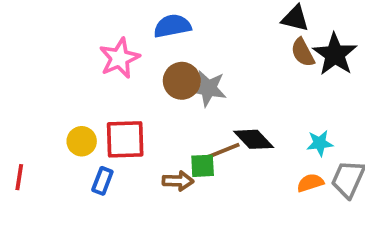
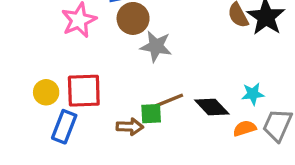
brown circle: (182, 81) -> (133, 18), moved
black diamond: (254, 139) -> (212, 107), moved
blue rectangle: (102, 181) -> (64, 127), size x1.4

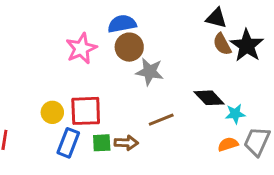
black diamond: (212, 107) -> (209, 98), moved
green square: (151, 114) -> (102, 143), moved

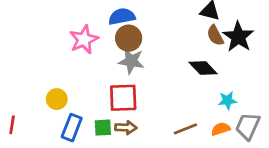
gray star: (150, 72) -> (131, 61), moved
black diamond: (209, 98) -> (203, 68), moved
red square: (86, 111) -> (123, 98), moved
brown line: (161, 120) -> (185, 129), moved

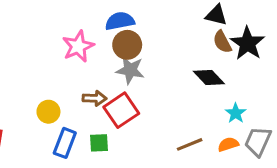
red square: (123, 98) -> (121, 110), turned -32
cyan star: (227, 100) -> (236, 113), turned -30
brown arrow: (126, 128) -> (95, 98), moved

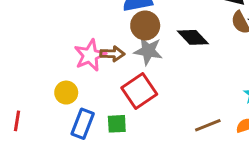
pink star: (78, 46) -> (90, 55), moved
black diamond: (209, 78) -> (193, 37), moved
brown arrow: (95, 98) -> (112, 54), moved

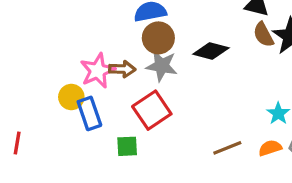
black diamond: (193, 37) -> (211, 51), turned -32
yellow circle: (66, 93) -> (71, 97), moved
blue rectangle: (83, 124) -> (89, 113), moved, turned -40

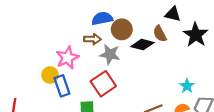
brown semicircle: (263, 35) -> (160, 34), moved
brown circle: (158, 38) -> (122, 29), moved
brown arrow: (122, 69) -> (92, 39), moved

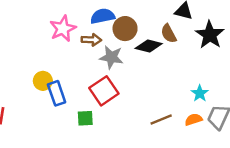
pink star: (67, 58) -> (63, 29), moved

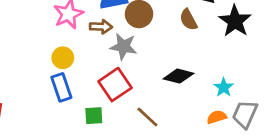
black diamond: (149, 46) -> (179, 76), moved
yellow circle: (43, 81) -> (63, 58), moved
brown line: (161, 119) -> (147, 117), moved, turned 65

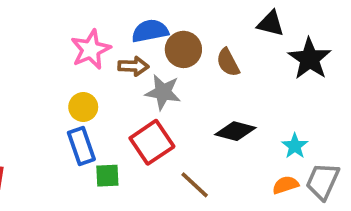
brown semicircle: (188, 20) -> (228, 62), moved
green square: (94, 116) -> (107, 176), moved

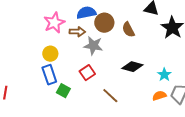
red square: (152, 142) -> (87, 73), size x0.7
green square: (107, 176) -> (63, 91), turned 32

